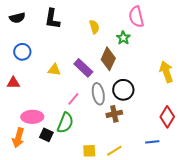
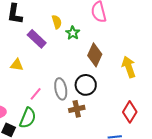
green star: (123, 38) -> (73, 33), moved
brown diamond: (108, 59) -> (95, 55), moved
purple rectangle: (83, 68) -> (37, 39), moved

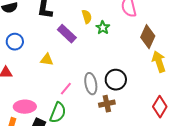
brown diamond: (95, 55) -> (148, 37), moved

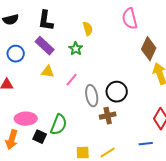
green star: (103, 28) -> (76, 49), moved
purple rectangle: (67, 34) -> (45, 46), moved
pink line: (66, 89) -> (72, 80), moved

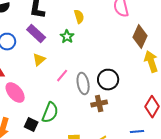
yellow triangle: (48, 72) -> (39, 60), turned -48
pink line: (72, 80) -> (62, 76), moved
pink ellipse: (26, 119) -> (15, 93), moved, turned 50

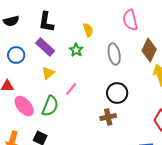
gray ellipse: (83, 84) -> (114, 54), moved
green semicircle: (50, 113) -> (50, 106), moved

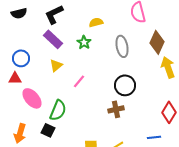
black L-shape: (46, 22) -> (54, 14), turned 55
yellow semicircle: (88, 30) -> (96, 22), turned -88
blue circle: (16, 55) -> (21, 58), moved
green semicircle: (50, 106) -> (58, 110), moved

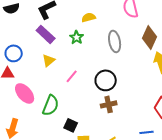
black circle: (125, 85) -> (106, 80), moved
black square: (48, 130) -> (71, 125), moved

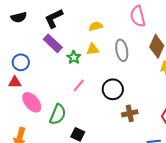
green star: (77, 37) -> (74, 57), moved
yellow triangle: (49, 60) -> (93, 49), moved, turned 32
brown cross: (109, 104) -> (130, 113), moved

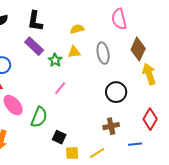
black L-shape: (54, 18) -> (35, 21), turned -55
black circle: (113, 89) -> (116, 92), moved
brown cross: (130, 113) -> (111, 126), moved

